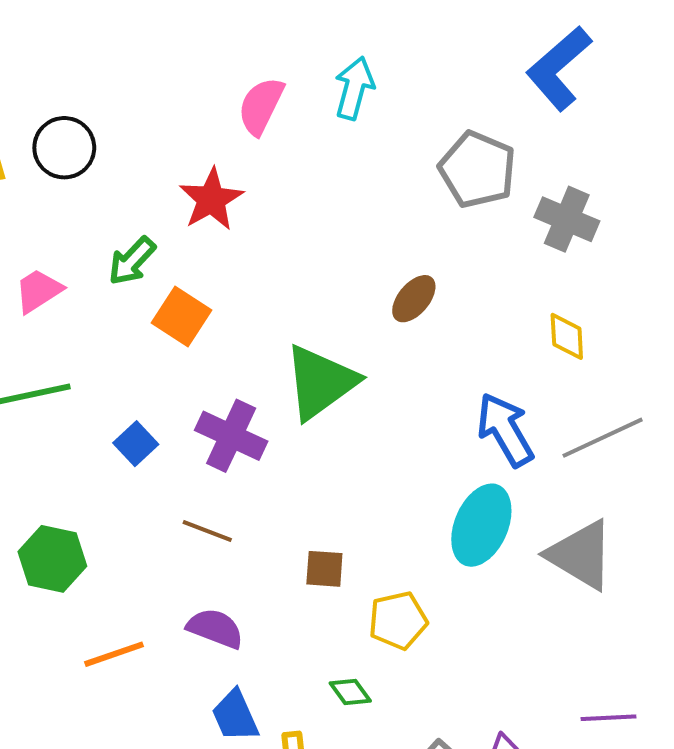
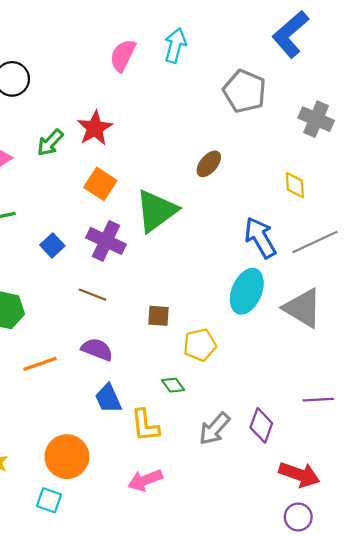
red star: (211, 199) -> (95, 128), moved
gray cross: (567, 219) -> (316, 119), moved
orange square: (181, 317) -> (100, 184), moved

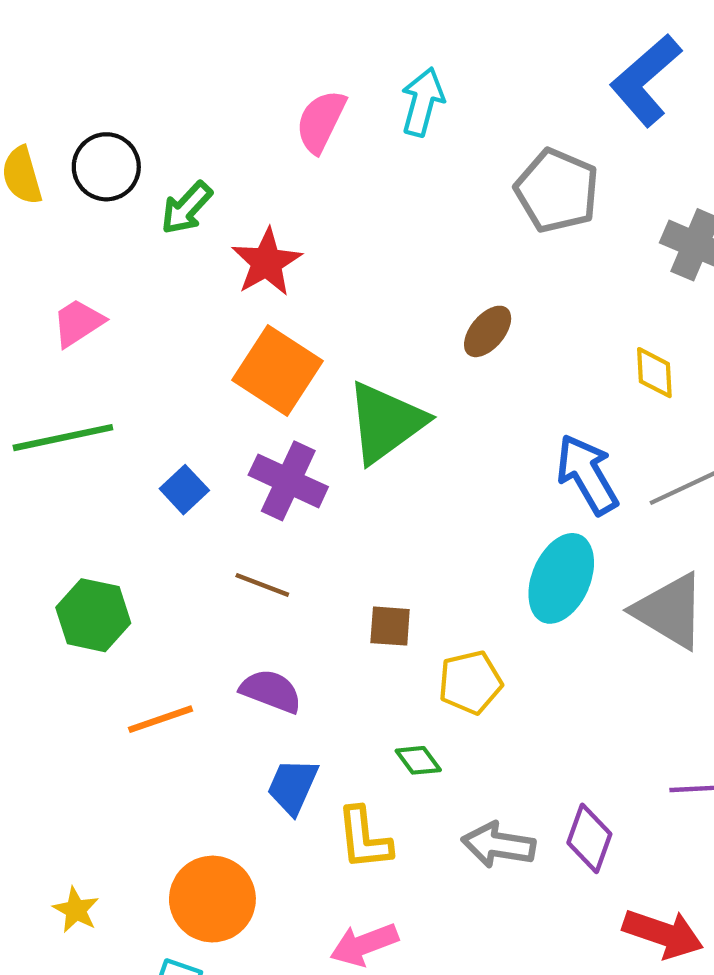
green arrow: (50, 143) -> (186, 208), moved
orange square: (100, 184) -> (277, 370), size x1.4
blue trapezoid: (108, 399) -> (293, 786), turned 48
gray arrow: (214, 429) -> (498, 845), turned 57

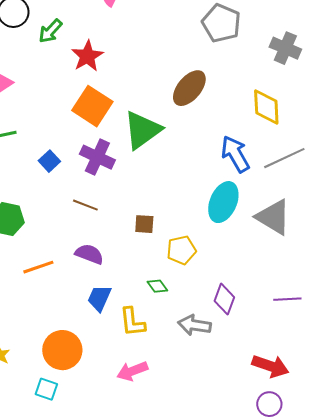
brown ellipse: (488, 331) -> (189, 88), size x1.5
yellow diamond: (654, 373) -> (266, 107), size x1.5
purple diamond: (589, 838) -> (224, 299), moved

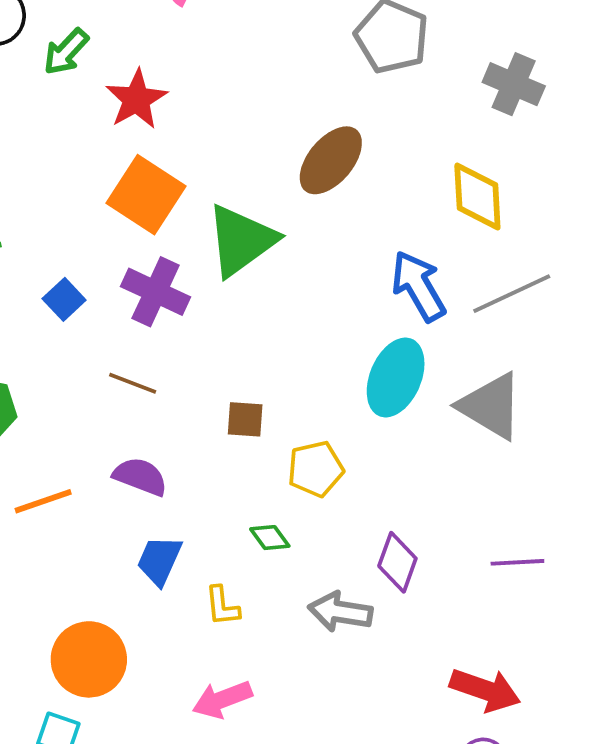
yellow L-shape: (132, 322) -> (222, 606), size x0.7

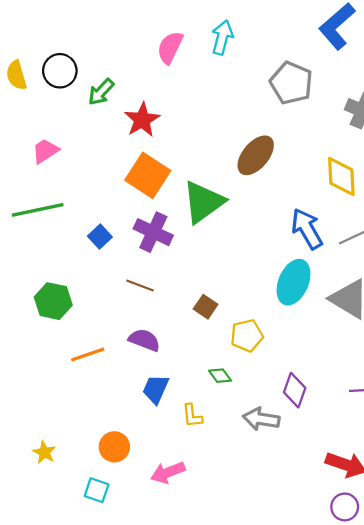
brown square: (245, 419) -> (206, 307), turned 30
orange circle: (89, 659) -> (114, 447), size x0.7
pink arrow: (222, 699) -> (168, 472), moved

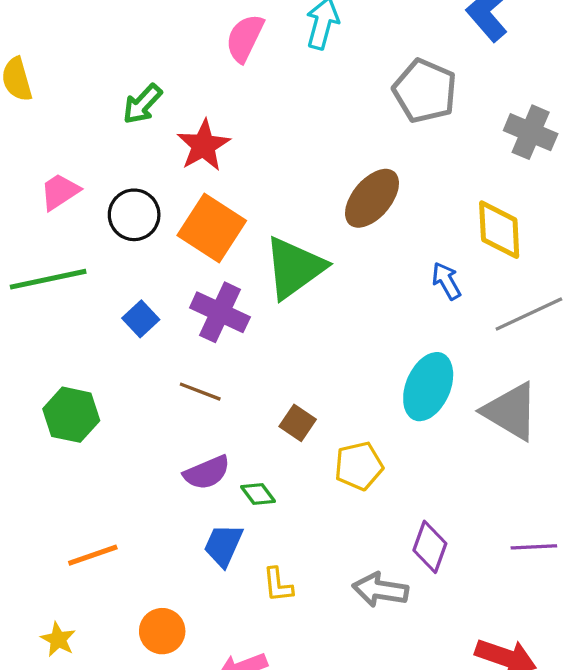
black circle: (60, 71) -> (134, 215), moved
blue arrow: (307, 229) -> (446, 281), moved, size x0.6
purple semicircle: (144, 340) -> (207, 473), turned 136
orange line: (88, 354) -> (93, 555), moved
green diamond: (220, 376) -> (258, 494), moved

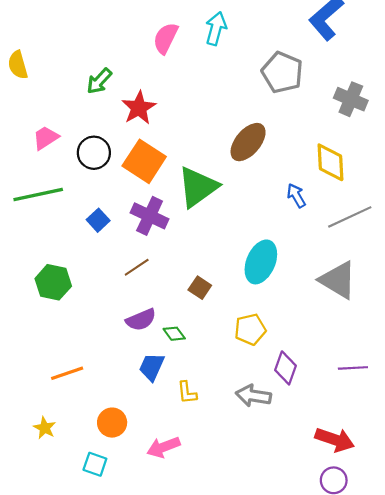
cyan ellipse: (428, 387) -> (261, 262), moved
brown line: (200, 392) -> (137, 267), turned -55
yellow pentagon: (359, 466) -> (250, 329), moved

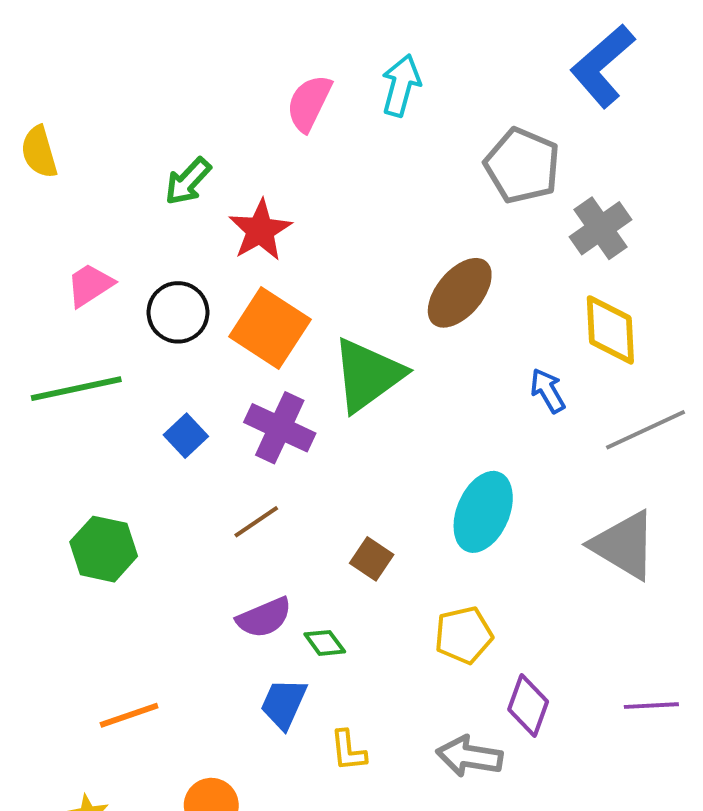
gray cross: (351, 99) -> (601, 228), moved, turned 32

